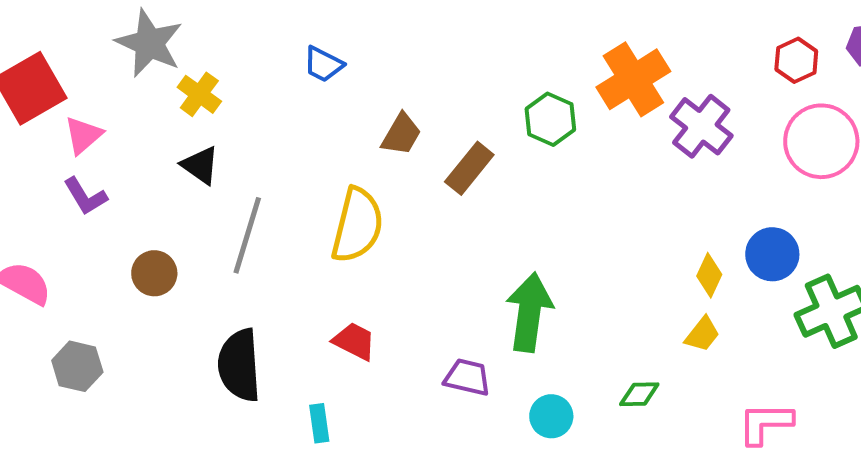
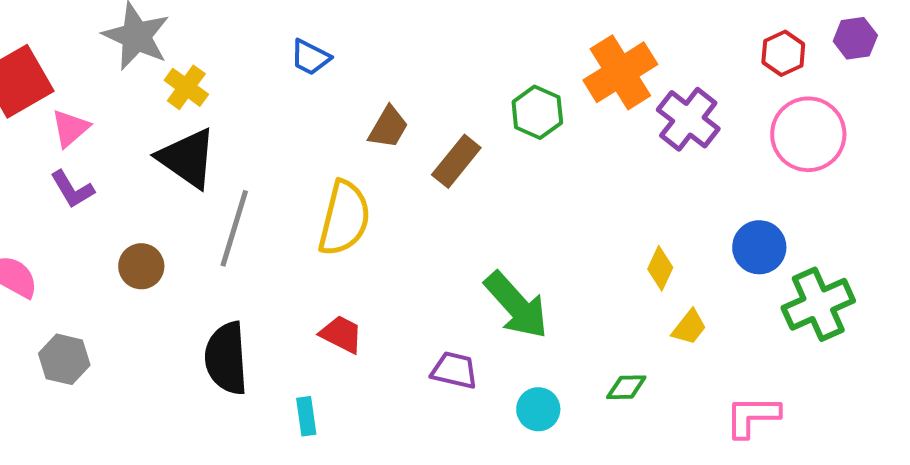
black triangle: (200, 165) -> (187, 158), size x1.6
yellow diamond: (709, 275) -> (660, 268), moved
green arrow: (529, 312) -> (516, 305), turned 130

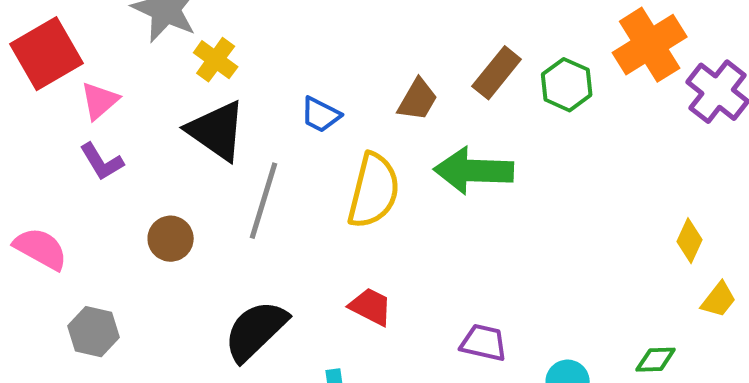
blue trapezoid: (310, 57) -> (321, 115), moved
brown rectangle: (456, 161) -> (497, 73), moved
green arrow: (516, 305) -> (474, 171), moved, turned 134
black semicircle: (226, 358) -> (256, 331), turned 50

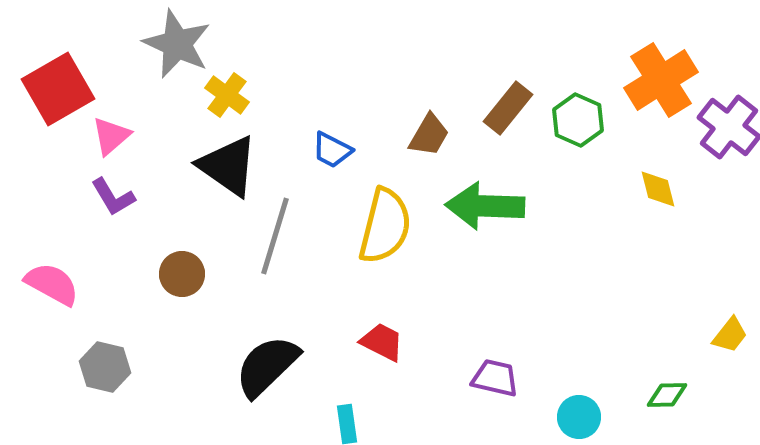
yellow diamond: (690, 241) -> (658, 189), moved, turned -39

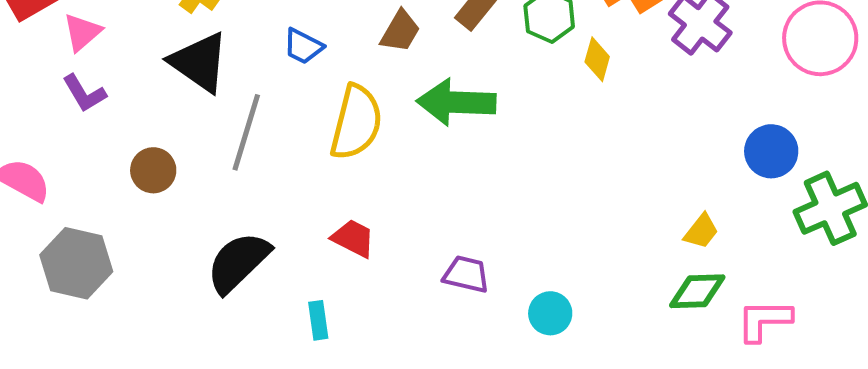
yellow diamond: (658, 189) -> (597, 59), moved, turned 30
gray hexagon: (105, 367) -> (76, 263), size x1.4
green diamond: (667, 395) -> (697, 291), moved, size x1.4

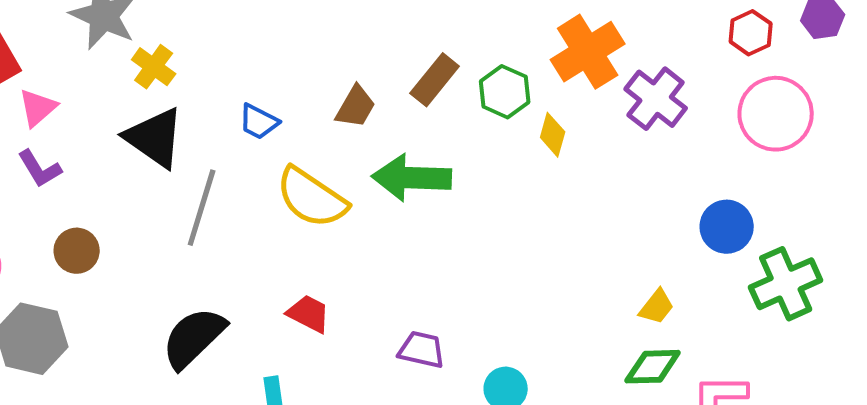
yellow semicircle: (356, 122) -> (312, 198), turned 110
brown circle: (153, 170) -> (77, 251), moved

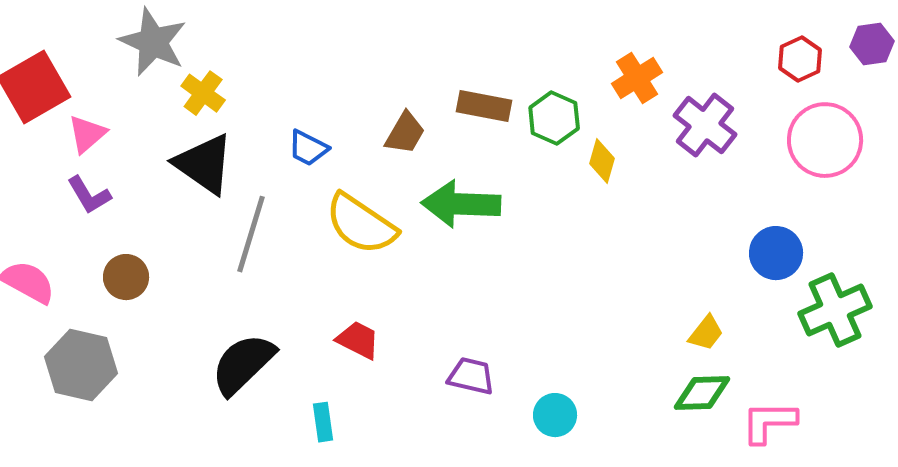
orange cross: (588, 52) -> (637, 78), size x0.7
brown rectangle: (435, 80) -> (484, 106), turned 62

